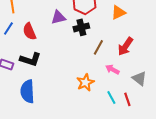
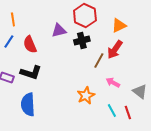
red arrow: (125, 46) -> (115, 49), moved

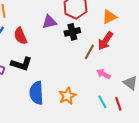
orange star: (86, 95) -> (67, 96), moved
blue semicircle: (28, 104) -> (36, 93), moved

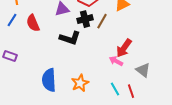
red arrow: (105, 41) -> (124, 48), moved
brown line: (89, 52) -> (102, 21), moved
black L-shape: (21, 64) -> (70, 38), moved

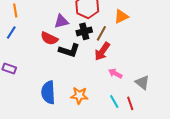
red semicircle: (33, 23) -> (49, 38), moved, turned -42
red arrow: (124, 48) -> (102, 51), moved
orange star: (80, 83) -> (79, 95), turned 30

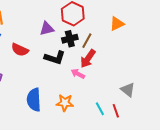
orange triangle: (121, 16) -> (117, 24), moved
red semicircle: (49, 38) -> (20, 50), moved
pink arrow: (115, 73) -> (78, 74), moved

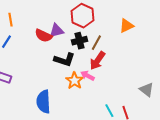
red semicircle: (20, 50) -> (43, 36), moved
gray triangle: (128, 90) -> (146, 90), moved
orange star: (65, 103) -> (74, 81), moved, turned 30

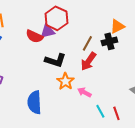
red hexagon: (82, 16) -> (56, 18), moved
black cross: (79, 41) -> (109, 41), moved
pink arrow: (87, 76) -> (84, 92), moved

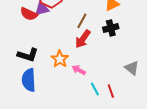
black cross: (109, 41) -> (111, 28), moved
black L-shape: (55, 60) -> (28, 55), moved

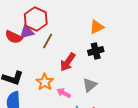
brown line: (82, 21) -> (48, 41), moved
gray triangle: (132, 68) -> (90, 85), moved, turned 42

